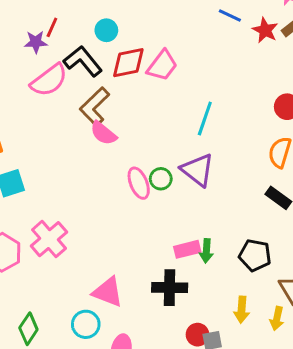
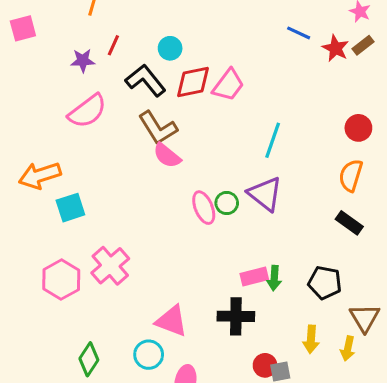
purple star: (36, 42) -> (83, 61), moved
pink semicircle: (49, 80) -> (87, 111), moved
brown L-shape: (95, 107) -> (158, 128), turned -78

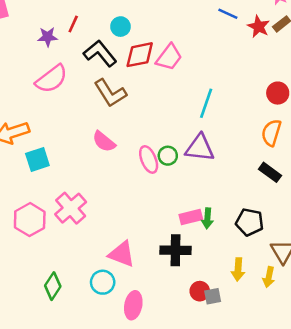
pink semicircle: (167, 156) -> (104, 142), moved
purple triangle: (265, 194) -> (200, 148), turned -32

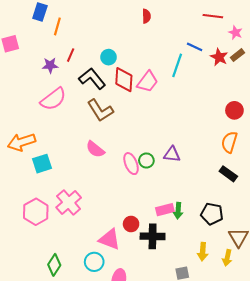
red diamond: (140, 55) -> (124, 80), turned -75
cyan line: (206, 103) -> (177, 65), moved
purple triangle: (200, 148) -> (172, 154), size x0.7
red circle: (200, 291) -> (131, 224), moved

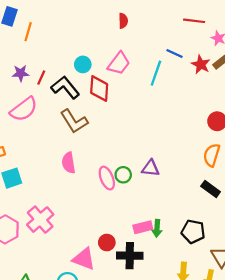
red line: (71, 55) -> (41, 78), moved
pink trapezoid: (147, 82) -> (119, 63), moved
pink semicircle: (95, 149) -> (69, 163), turned 42

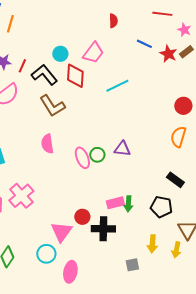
red semicircle: (123, 21) -> (113, 21), moved
cyan line: (156, 73) -> (117, 86), moved, turned 45
black rectangle: (211, 189) -> (175, 180), moved
pink triangle: (84, 259) -> (61, 232), turned 45

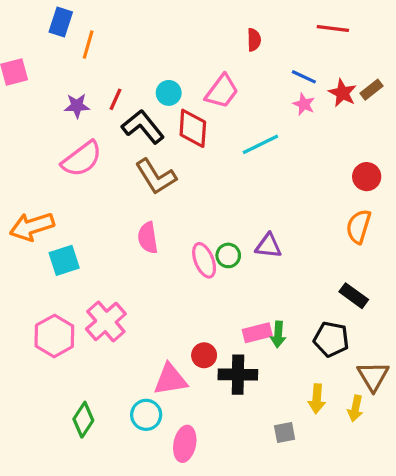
pink star: (184, 30) -> (304, 104), moved
red line: (22, 66) -> (116, 99), moved
pink triangle: (61, 232) -> (170, 379), turned 45

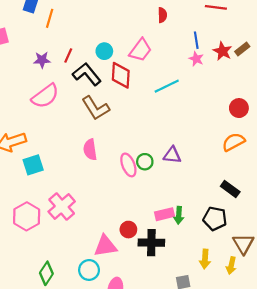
blue line: (304, 77) -> (196, 40), turned 56
orange semicircle: (359, 227) -> (233, 142), turned 45

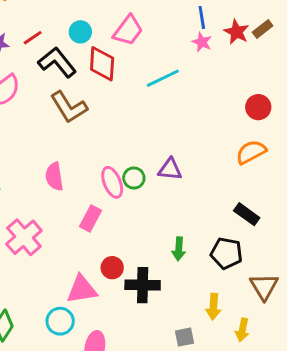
red line: (68, 56) -> (33, 38), turned 32
pink semicircle: (90, 150) -> (54, 177), moved
pink rectangle: (165, 214) -> (90, 218), moved, turned -48
yellow arrow: (231, 266) -> (242, 330), moved

